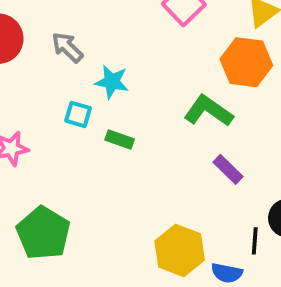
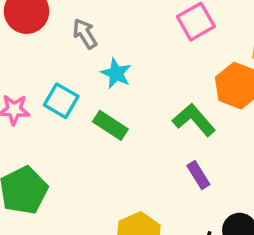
cyan square: (78, 114) -> (61, 101), moved, size x1.4
green rectangle: (120, 139) -> (110, 125), size x1.4

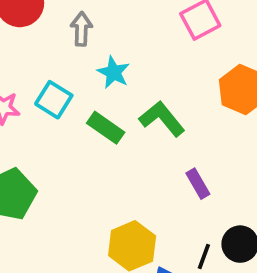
gray arrow: (85, 34) -> (81, 29), turned 32
green L-shape: (194, 120) -> (162, 119), moved

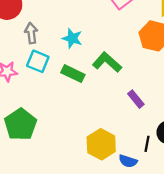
gray arrow: (81, 29) -> (31, 33), moved

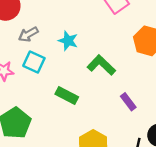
gray arrow: (31, 33) -> (28, 34), turned -114
green rectangle: (73, 74) -> (67, 96), moved

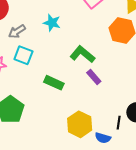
cyan star: (68, 41) -> (52, 23), moved
purple rectangle: (128, 102) -> (94, 77), moved

